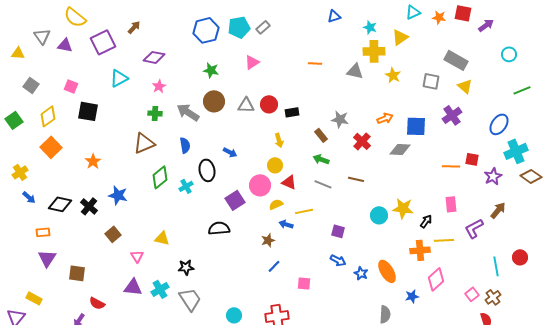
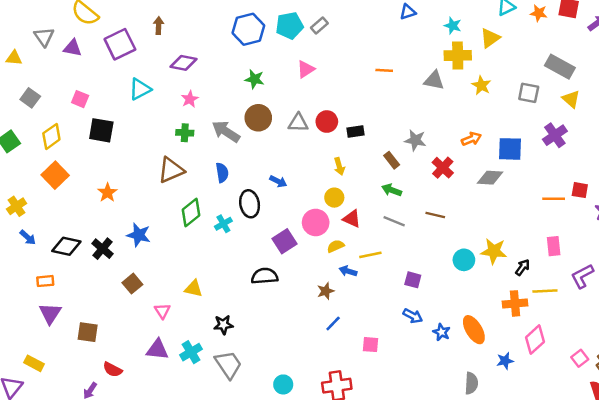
brown arrow: (134, 27) -> (159, 26), turned -40

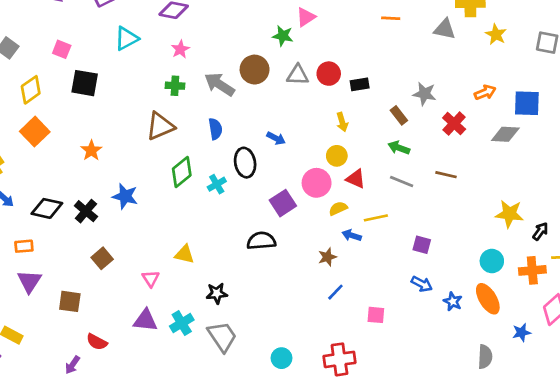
green star: (255, 79) -> (283, 36), moved
cyan circle: (464, 260) -> (492, 261), moved
brown square: (132, 284) -> (102, 258), moved

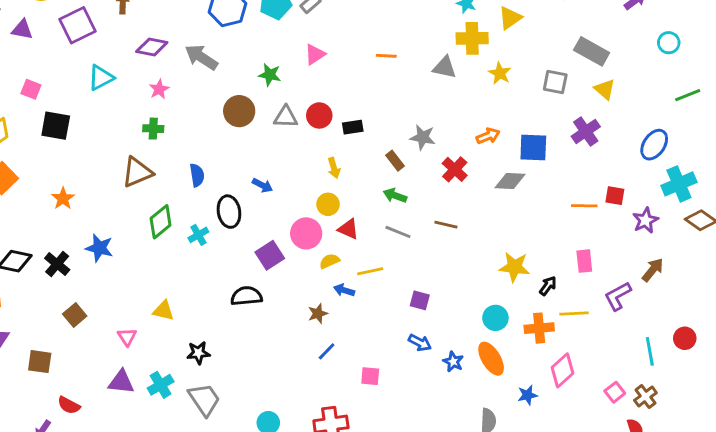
pink triangle: (306, 17) -> (315, 54), moved
gray arrow: (219, 84) -> (201, 57), moved

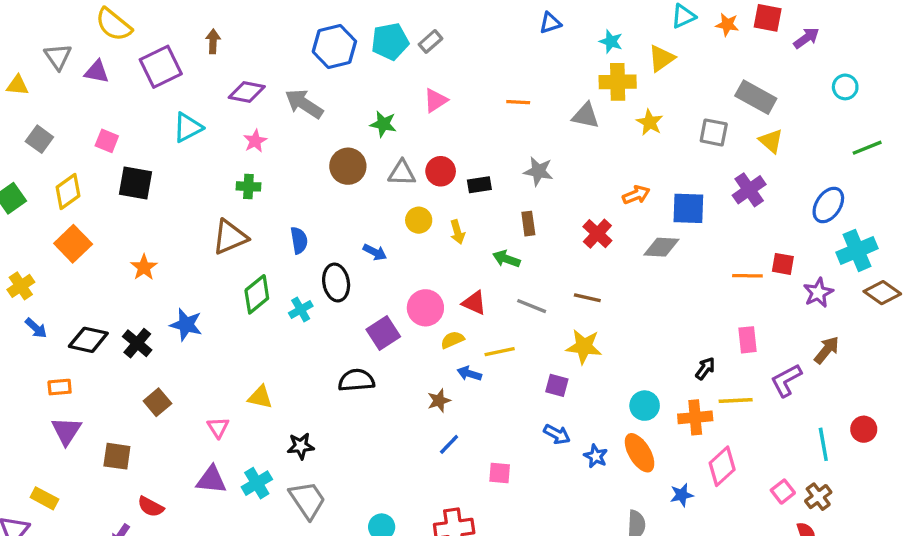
gray star: (423, 137) -> (538, 171), moved
brown rectangle: (395, 161) -> (528, 224), turned 30
green arrow: (395, 196) -> (506, 259), moved
yellow circle: (328, 204) -> (419, 220), moved
yellow star: (514, 267) -> (584, 347), moved

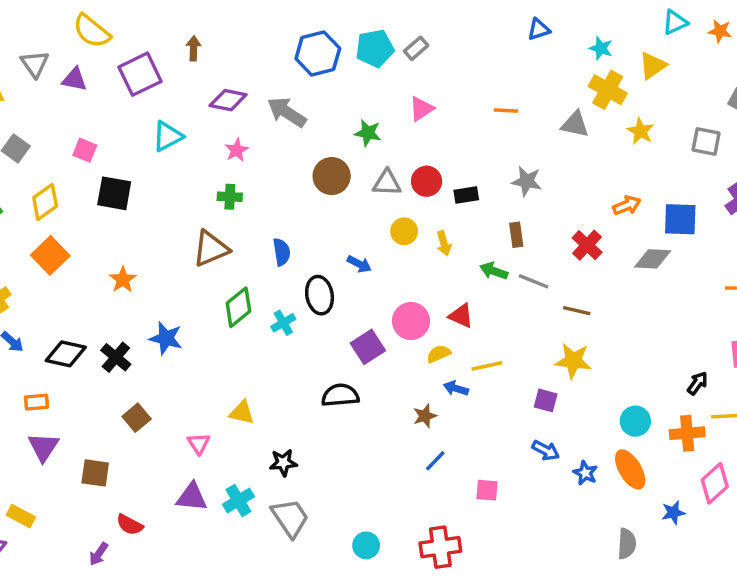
yellow cross: (618, 82) -> (608, 90), turned 30
gray line: (532, 306) -> (534, 281), moved

